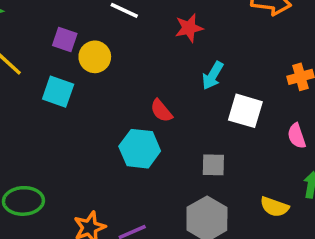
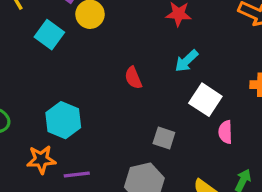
pink semicircle: (297, 136) -> (225, 132), moved
cyan hexagon: (140, 149) -> (63, 120), moved

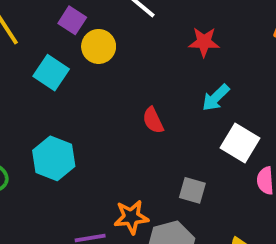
cyan hexagon: (63, 120) -> (54, 158), moved
orange star: (41, 160) -> (131, 217), moved

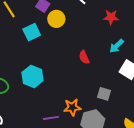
cyan square: (51, 73) -> (32, 32), turned 30

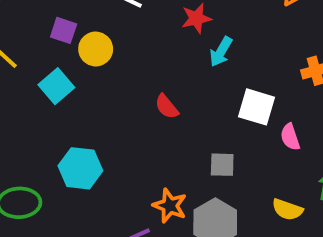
cyan arrow: (117, 46) -> (221, 52), moved
orange star: (72, 107) -> (170, 206), turned -30

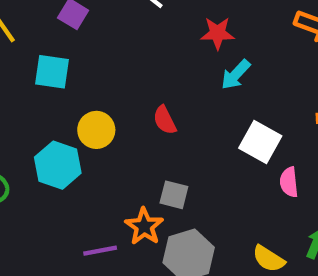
yellow circle: (96, 49) -> (96, 130), moved
cyan square: (56, 86) -> (52, 72), turned 36
gray square: (222, 165) -> (174, 195), moved

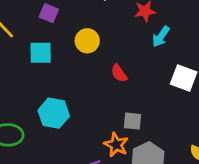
yellow circle: (96, 130) -> (87, 41), moved

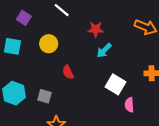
gray square: (132, 121) -> (44, 96), moved

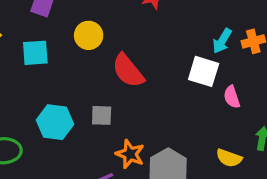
cyan arrow: (104, 50) -> (222, 41), moved
red semicircle: (68, 72) -> (128, 71), size x1.6

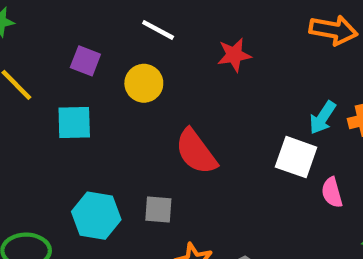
yellow circle: (89, 35) -> (144, 83), moved

